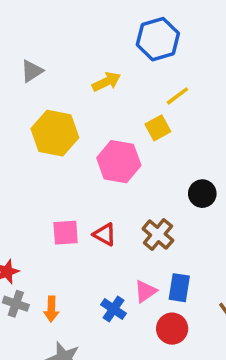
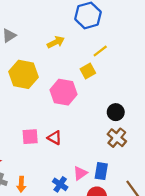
brown cross: (158, 234) -> (117, 138), moved

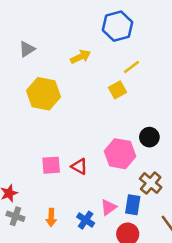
pink hexagon: (64, 92) -> (120, 154), moved
brown cross: (117, 138) -> (151, 183), moved
orange arrow: (21, 184) -> (51, 217), moved

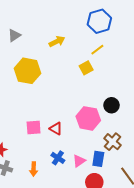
blue hexagon: (117, 26) -> (99, 21), moved
blue cross: (86, 220) -> (58, 158), moved

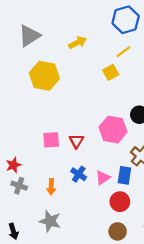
gray triangle: (14, 35) -> (29, 36), size x1.5
red triangle: (56, 129) -> (76, 141), turned 32

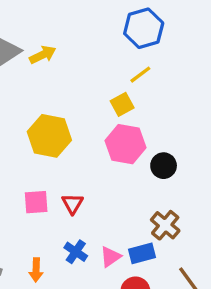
yellow arrow: (78, 43) -> (43, 55), moved
yellow hexagon: (44, 76) -> (49, 136), moved
pink hexagon: (113, 130) -> (125, 144), moved
blue rectangle: (124, 175) -> (142, 253), turned 66

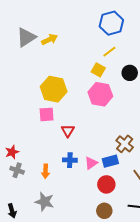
yellow square: (122, 104) -> (98, 70), turned -32
black circle: (164, 166) -> (130, 73), moved
pink square: (36, 202) -> (47, 114), moved
blue cross: (76, 252) -> (70, 160), turned -32

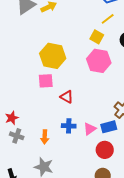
red triangle: (68, 131) -> (67, 97), turned -32

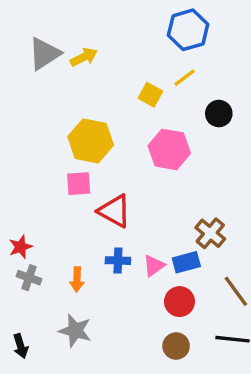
yellow square: (97, 37) -> (150, 95), moved
red triangle: (67, 97) -> (115, 211), size x1.5

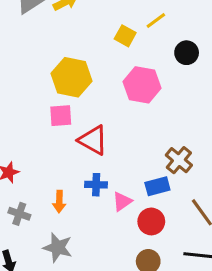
pink triangle: (154, 266) -> (122, 202), moved
gray cross: (29, 278) -> (19, 214), moved

